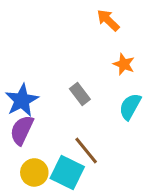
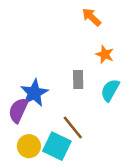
gray rectangle: (80, 94) -> (78, 80), moved, turned 36
blue star: (22, 100) -> (34, 93), moved

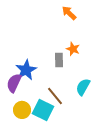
orange star: (105, 54) -> (73, 49), moved
cyan semicircle: (110, 90) -> (83, 87), moved

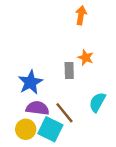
orange arrow: (69, 13) -> (81, 15), turned 56
purple semicircle: (14, 83) -> (37, 108), moved, turned 72

